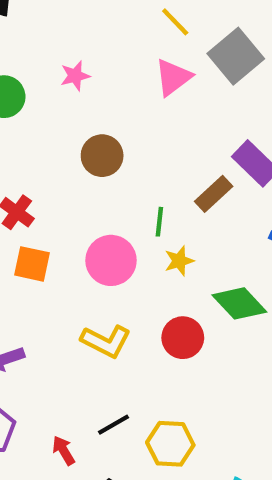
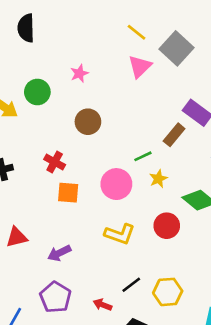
brown circle: (102, 156) -> (88, 122), moved
green line: (159, 222) -> (143, 156), turned 66
red arrow: (64, 450) -> (103, 305), turned -30

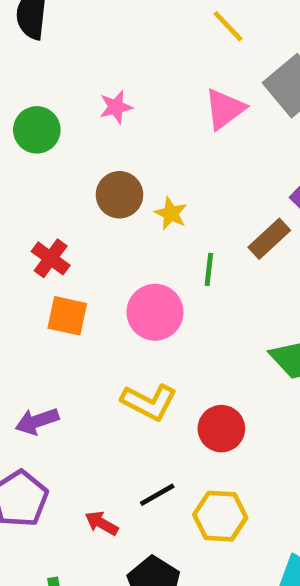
yellow line: (137, 32) -> (228, 26), moved
green line: (143, 156) -> (209, 269), turned -66
yellow star: (158, 179) -> (171, 213), moved, turned -30
red circle: (167, 226) -> (221, 429), moved

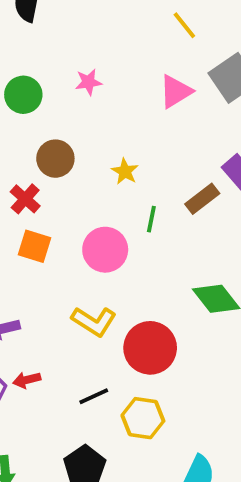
brown circle: (119, 195) -> (55, 159), moved
red circle: (221, 429) -> (150, 348), size x1.4
red arrow: (102, 523) -> (27, 380), moved, turned -48

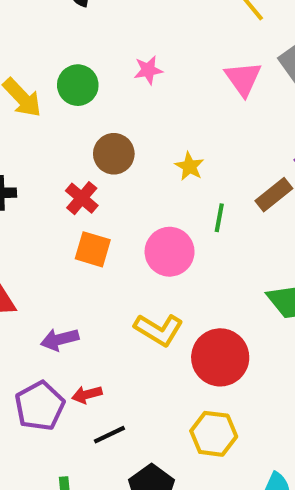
pink triangle: (176, 91) -> (243, 79), turned -33
black line: (94, 396) -> (109, 435), moved

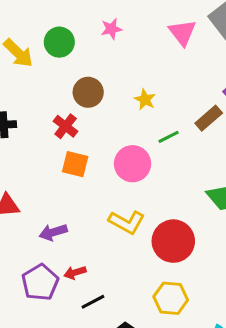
green line: (219, 218) -> (169, 137), turned 55

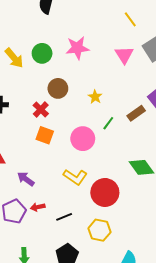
pink star: (111, 29) -> (77, 48), size x1.6
green line: (169, 137) -> (108, 123), turned -32
purple arrow: (53, 232) -> (26, 179), turned 48
black line: (93, 302) -> (64, 217), moved

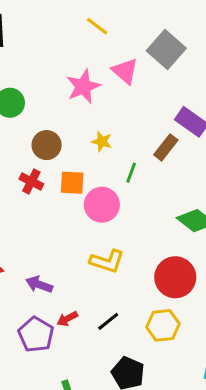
yellow line: (130, 19) -> (97, 26), moved
pink star: (77, 48) -> (83, 86), moved
orange square: (45, 135) -> (72, 183), moved
red circle: (105, 192) -> (175, 277), moved

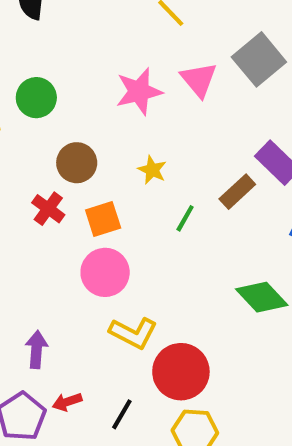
orange square: (72, 183) -> (103, 219), turned -30
pink circle: (102, 205) -> (105, 272), moved
red circle: (175, 277) -> (181, 372), moved
purple arrow: (39, 284) -> (36, 349), turned 65
black line: (108, 321) -> (122, 414), turned -30

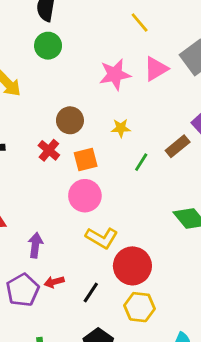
pink triangle: (199, 80) -> (156, 69), turned 36
green circle: (36, 98) -> (48, 46), moved
yellow star: (152, 170) -> (121, 128), turned -30

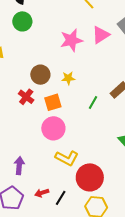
yellow star: (121, 128) -> (68, 78), moved
red arrow: (54, 282) -> (42, 193), moved

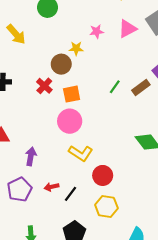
pink star: (71, 40) -> (97, 31), size x0.6
yellow star: (68, 78) -> (76, 48), moved
green line: (93, 103) -> (115, 87), moved
red circle: (90, 177) -> (103, 175), size x0.7

